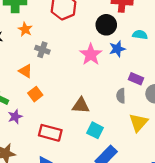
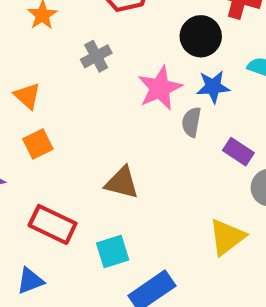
gray cross: (42, 50) -> (96, 56), moved, turned 32
gray semicircle: (121, 96) -> (191, 122), moved
cyan square: (95, 130) -> (113, 252), moved, turned 35

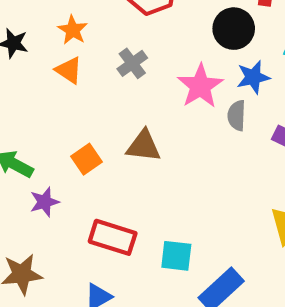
orange triangle: (27, 96) -> (69, 70), moved
brown triangle: (122, 183) -> (144, 146), moved
cyan square: (113, 252) -> (176, 256), turned 32

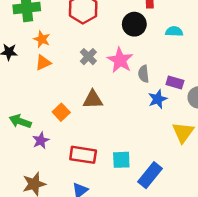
gray cross: (132, 63) -> (88, 57), moved
orange triangle: (69, 70) -> (43, 63), turned -49
blue star: (253, 77) -> (158, 99), moved

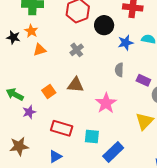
black circle: (134, 24) -> (104, 25), moved
orange star: (42, 39) -> (31, 31), moved
pink star: (120, 60) -> (106, 103), moved
blue star: (158, 99) -> (126, 43), moved

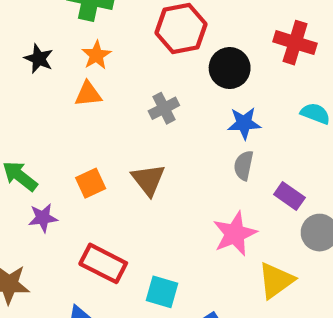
orange star: (31, 31) -> (96, 55), moved
blue star: (126, 43) -> (244, 123), moved
brown triangle: (76, 85) -> (148, 180), turned 36
pink star: (106, 103) -> (235, 234), moved

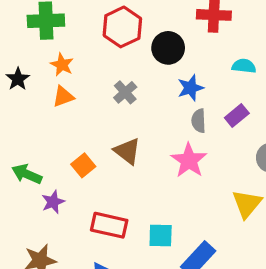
black star: (39, 59) -> (18, 79), turned 30
purple rectangle: (289, 196) -> (237, 115), moved, turned -60
pink star: (235, 234) -> (189, 160), moved

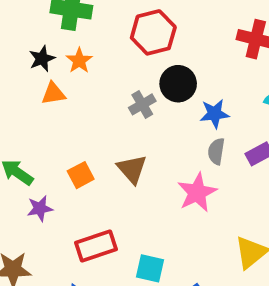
black circle: (168, 48) -> (178, 84), moved
black star: (18, 79) -> (42, 59), moved
orange triangle: (63, 97) -> (53, 94), moved
red rectangle: (109, 225) -> (96, 246), turned -42

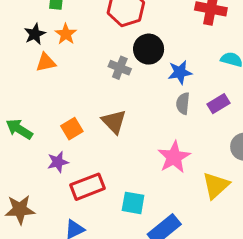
gray cross: (142, 104) -> (120, 68), turned -35
pink star: (197, 193) -> (174, 157), moved
purple star: (40, 208) -> (58, 162), moved

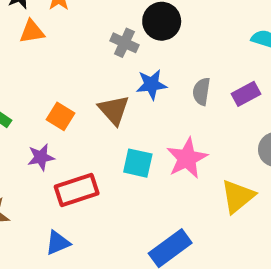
blue star: (180, 72) -> (151, 85), moved
orange square: (72, 129) -> (61, 116), turned -30
cyan square: (133, 203) -> (138, 163), moved

